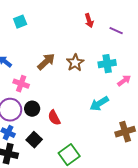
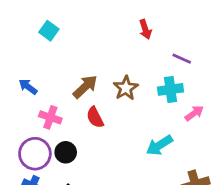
cyan square: (20, 22) -> (49, 31), turned -32
purple line: (116, 31) -> (182, 59), moved
red semicircle: (54, 118) -> (95, 117), moved

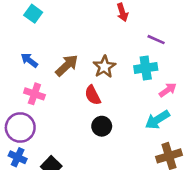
blue arrow: (28, 87) -> (29, 60), moved
red semicircle: (95, 117) -> (93, 95), moved
cyan arrow: (159, 145) -> (157, 120), moved
black circle: (66, 152) -> (102, 126), moved

